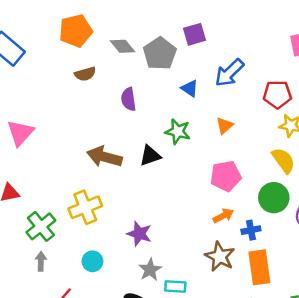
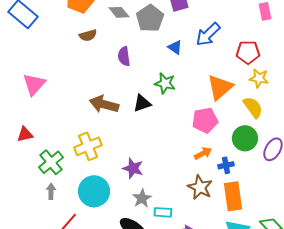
orange triangle: (225, 126) -> (220, 87), moved, size x1.8
cyan circle: (92, 261) -> (94, 191), size x1.8

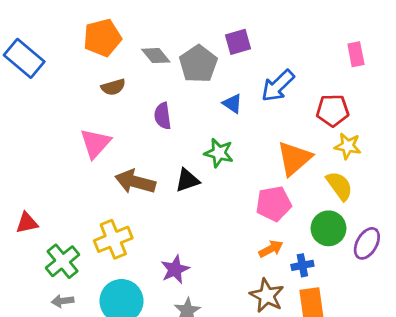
pink triangle: (34, 84) -> (95, 143), moved
purple star: (133, 168) -> (175, 269), turned 30
gray arrow: (51, 191) -> (63, 301), turned -98

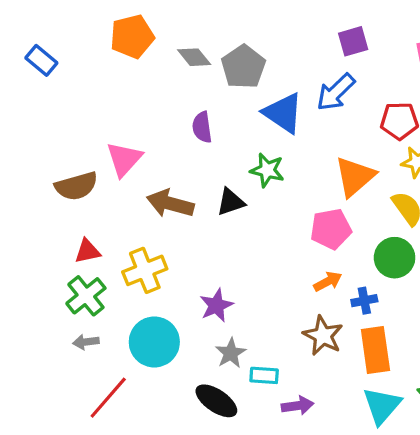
purple square: (238, 42) -> (353, 41), moved
blue rectangle: (24, 58) -> (41, 60), size x0.7
brown semicircle: (113, 87) -> (76, 186), moved, size x1.5
blue triangle: (233, 104) -> (283, 113), size x1.8
red triangle: (27, 223) -> (88, 251), moved

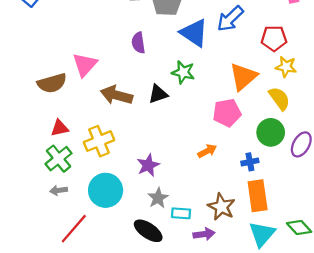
orange arrow: (328, 282) -> (207, 151), moved
brown star: (323, 336) -> (221, 207), moved

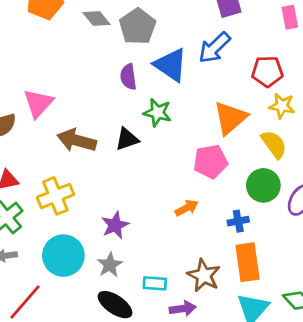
purple semicircle: (138, 43) -> (128, 77), moved
gray star: (158, 198) -> (110, 265), moved

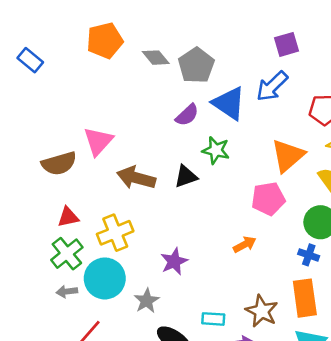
purple semicircle: (128, 77) -> (187, 115), turned -125
blue cross: (238, 221) -> (309, 255), moved, turned 30
cyan circle: (63, 256) -> (105, 278), moved
gray star: (110, 265) -> (147, 301), moved

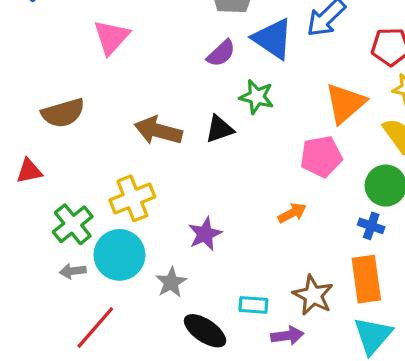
pink triangle: (98, 141) -> (111, 37), moved
red triangle: (68, 217) -> (29, 171), moved

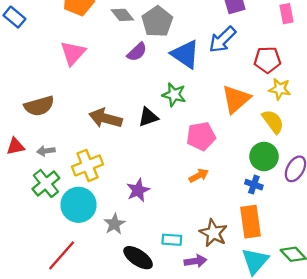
purple semicircle: (221, 53) -> (137, 52), moved
pink pentagon: (321, 157) -> (201, 136), moved
gray arrow: (73, 271) -> (46, 151), moved

